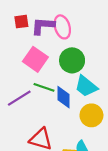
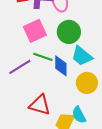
pink square: (35, 59) -> (35, 31), turned 30

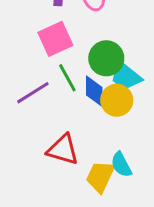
green circle: (69, 32) -> (106, 58), moved
green line: (43, 57) -> (67, 78), turned 42
yellow circle: (87, 83) -> (117, 100), moved

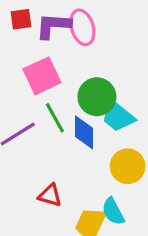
yellow circle: (117, 100) -> (128, 166), moved
red triangle: (63, 150) -> (50, 195), size x0.7

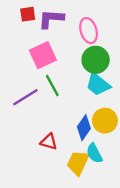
pink ellipse: (82, 27) -> (89, 31), moved
green circle: (97, 97) -> (96, 60), moved
blue diamond: (84, 132) -> (84, 128), moved, turned 35

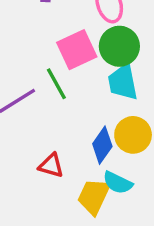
pink square: (43, 55) -> (77, 50), moved
cyan trapezoid: (98, 84) -> (123, 82), turned 40
cyan semicircle: (94, 153) -> (118, 183), turned -36

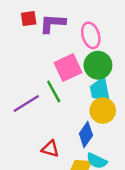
yellow circle: (133, 135) -> (103, 111), moved

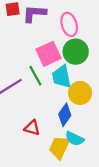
cyan trapezoid: (100, 90) -> (62, 77), moved

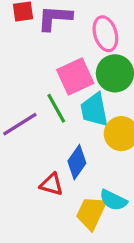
blue diamond: (65, 115) -> (77, 162), moved

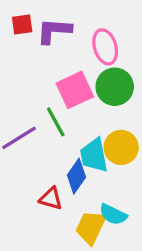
cyan trapezoid: (94, 110) -> (94, 155), moved

